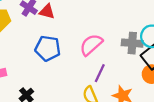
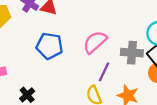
gray cross: (132, 43) -> (132, 53), moved

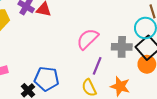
blue pentagon: (49, 46) -> (47, 79), moved

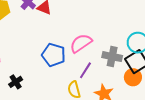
blue pentagon: (47, 79) -> (54, 55), moved

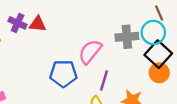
gray cross: (112, 57) -> (127, 37), moved

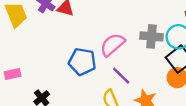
purple line: (104, 80) -> (121, 76), turned -72

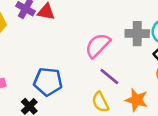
blue pentagon: (82, 62) -> (48, 82), moved

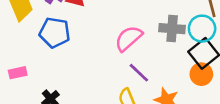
blue pentagon: (48, 82) -> (55, 33), moved

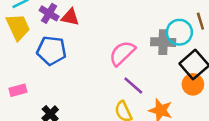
cyan circle: (202, 29) -> (179, 32), moved

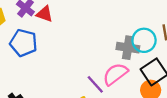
pink semicircle: (122, 53) -> (115, 74), moved

